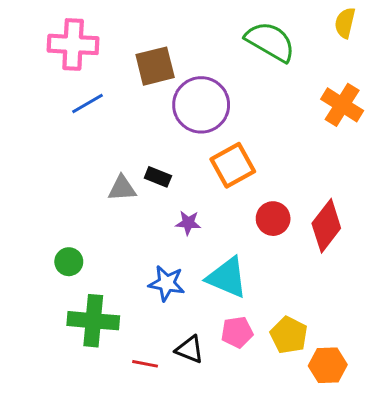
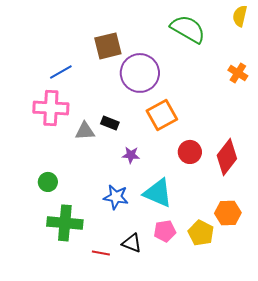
pink cross: (73, 44) -> (51, 108), moved
orange cross: (342, 105) -> (238, 73), size x0.7
orange hexagon: (328, 365) -> (228, 213), moved

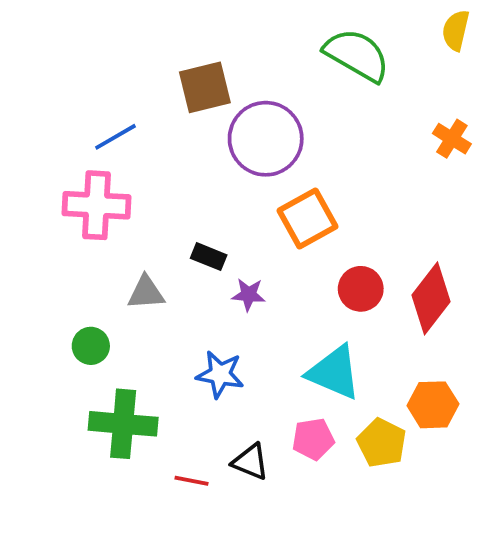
black rectangle: (110, 123) -> (209, 257), moved
gray triangle: (85, 131) -> (146, 293), moved
cyan triangle: (158, 193) -> (334, 372), moved

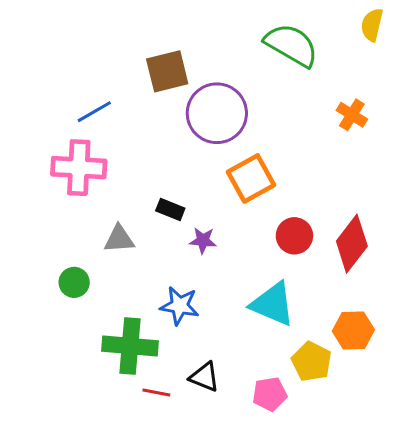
orange cross: (452, 139) -> (352, 115), moved
green cross: (123, 424) -> (130, 346), moved
pink pentagon: (313, 439) -> (270, 394), moved

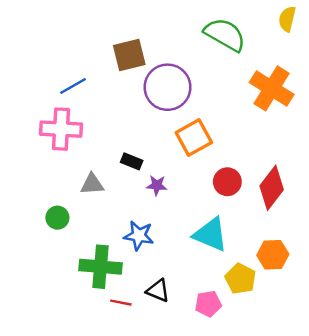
orange cross: (352, 115) -> (272, 88), size x1.8

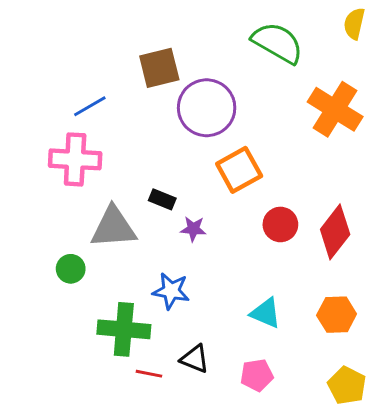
gray triangle: (92, 184) -> (113, 227), size x1.6
cyan triangle: (211, 234) -> (266, 313), moved, size x0.7
yellow pentagon: (240, 279) -> (347, 385), moved

